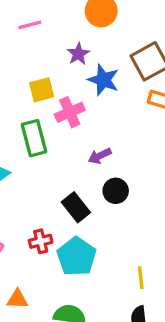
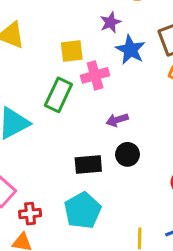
green rectangle: (34, 138) -> (58, 95), turned 32
black rectangle: (76, 207) -> (88, 164), turned -64
red cross: (41, 241) -> (30, 214), moved

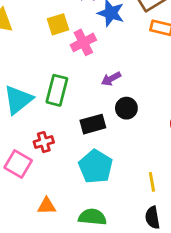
green rectangle: (58, 95) -> (57, 90), moved
red cross: (30, 214) -> (44, 142), moved

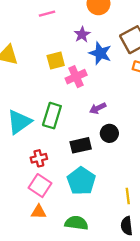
pink square: (18, 164) -> (40, 186), moved

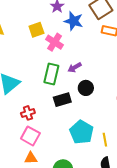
pink cross: (76, 77) -> (55, 42), turned -30
green rectangle: (52, 116) -> (51, 74), moved
cyan pentagon: (81, 181) -> (81, 132), moved

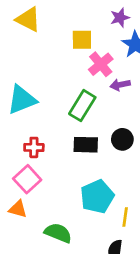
purple arrow: (75, 67) -> (120, 85), moved

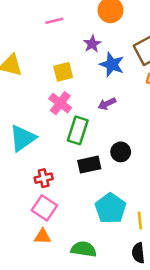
pink cross: (101, 64) -> (60, 103), moved

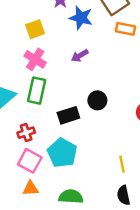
green rectangle: (78, 130) -> (37, 91), moved
cyan pentagon: (110, 208) -> (62, 153), moved

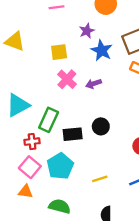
pink cross: (35, 59) -> (67, 79), moved
green rectangle: (37, 91) -> (49, 120), moved
yellow line: (122, 164) -> (100, 179), moved, turned 72

